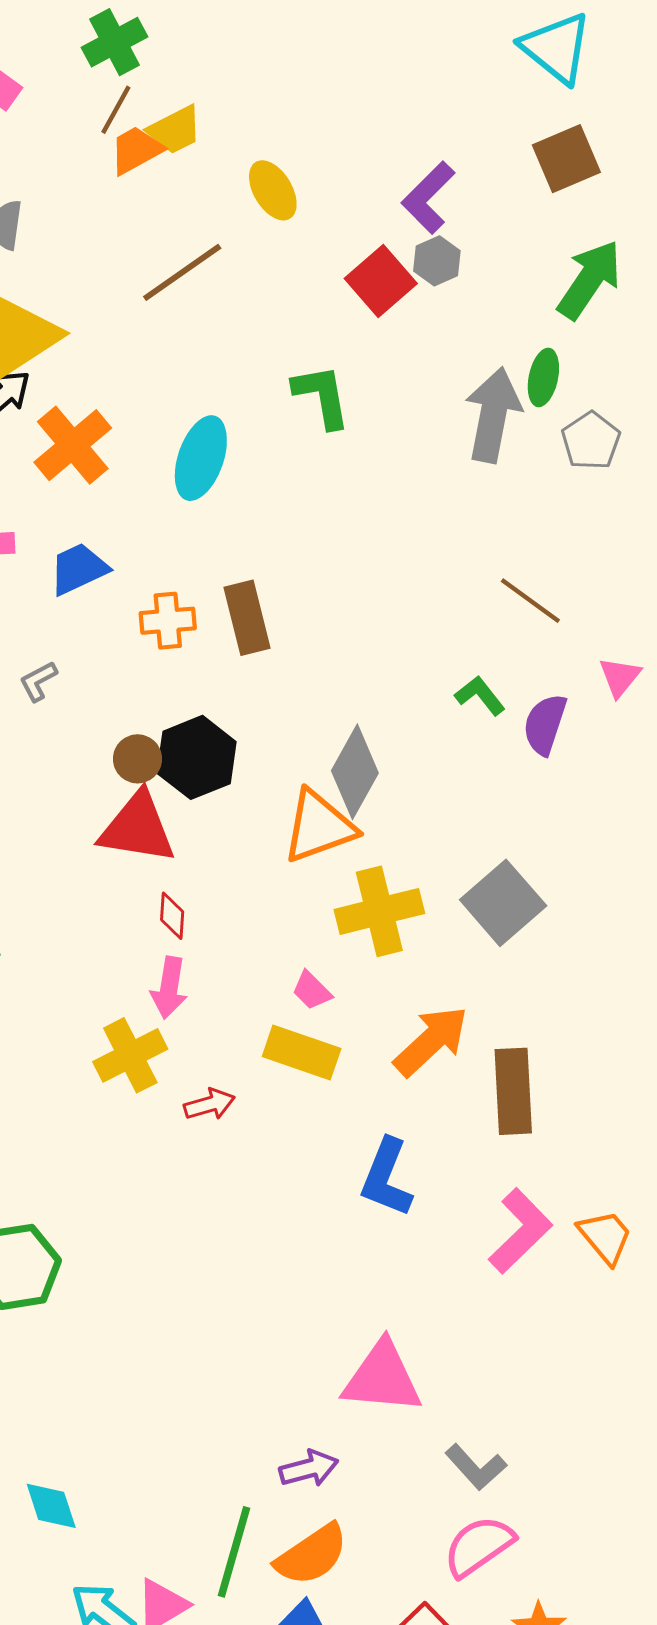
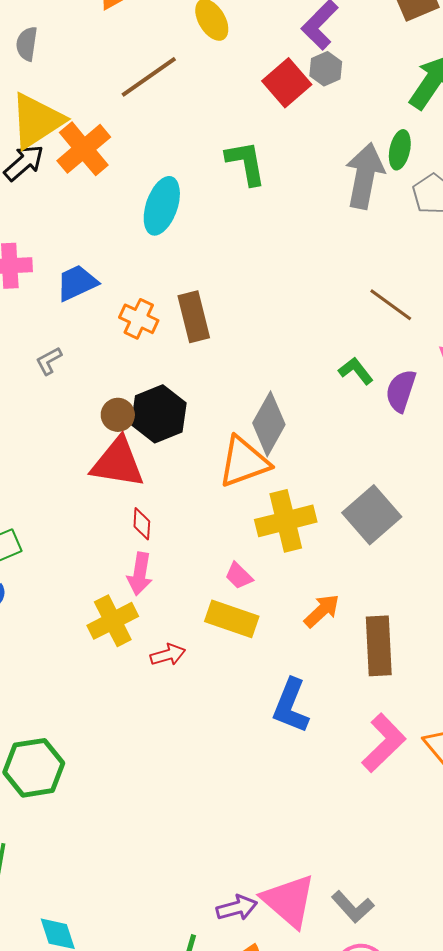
orange cross: (73, 445) -> (84, 149), moved
orange cross: (168, 621) -> (139, 319), turned 30
orange arrow: (431, 1041) -> (322, 611), size x0.7
pink triangle: (382, 1378) -> (289, 901), moved, turned 36

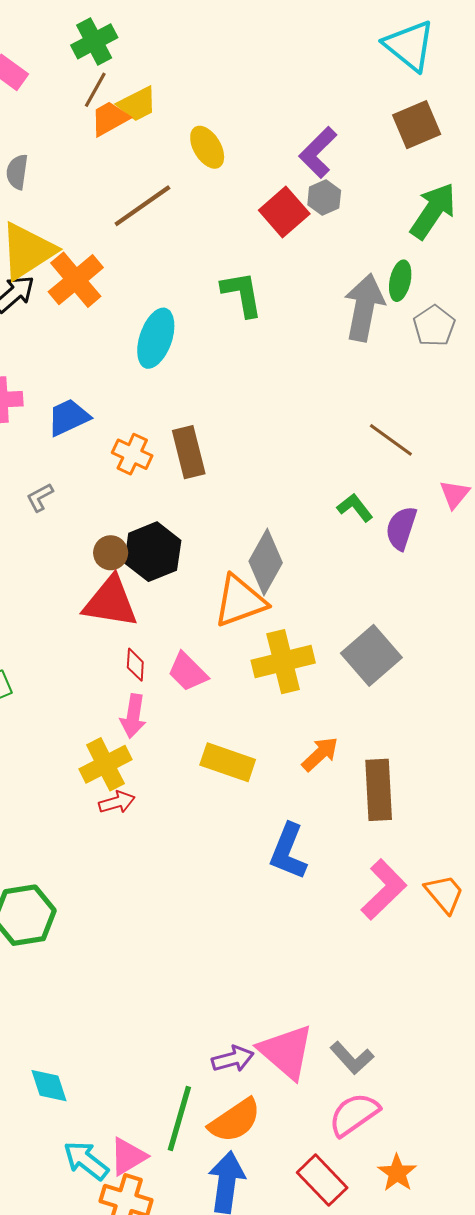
pink trapezoid: (239, 576) -> (188, 672), moved, size x1.4
red arrow: (168, 655) -> (117, 802), moved

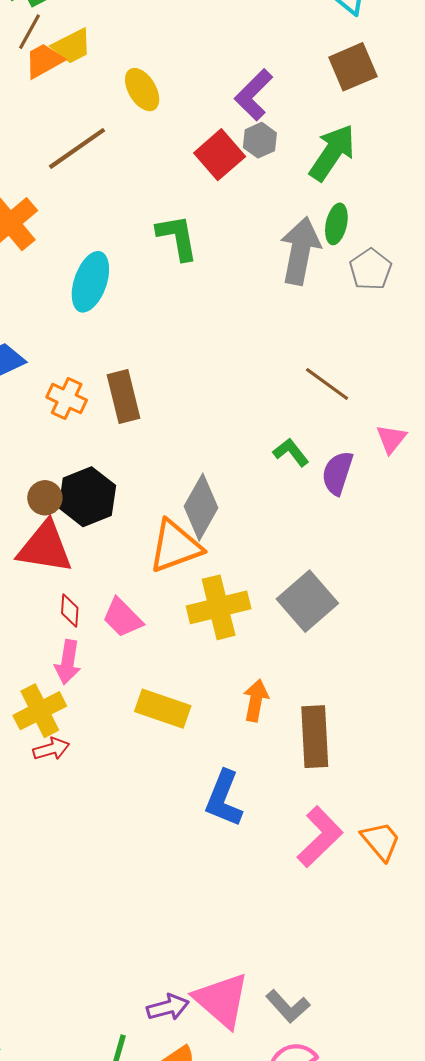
green arrow: (433, 211) -> (332, 153), moved
orange arrow: (320, 754) -> (256, 700), turned -36

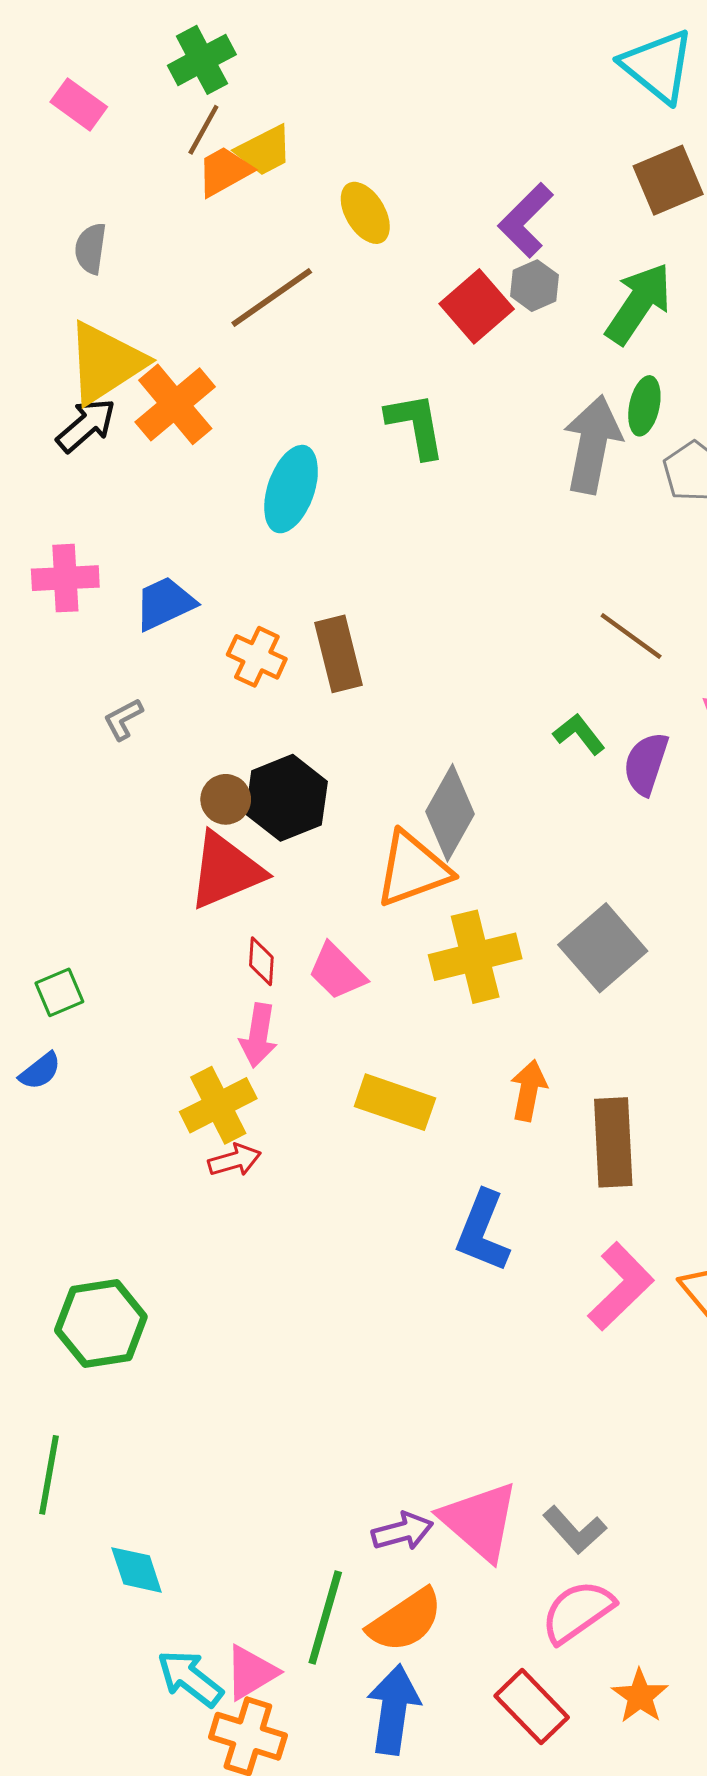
red triangle: (45, 547) -> (226, 871), turned -32

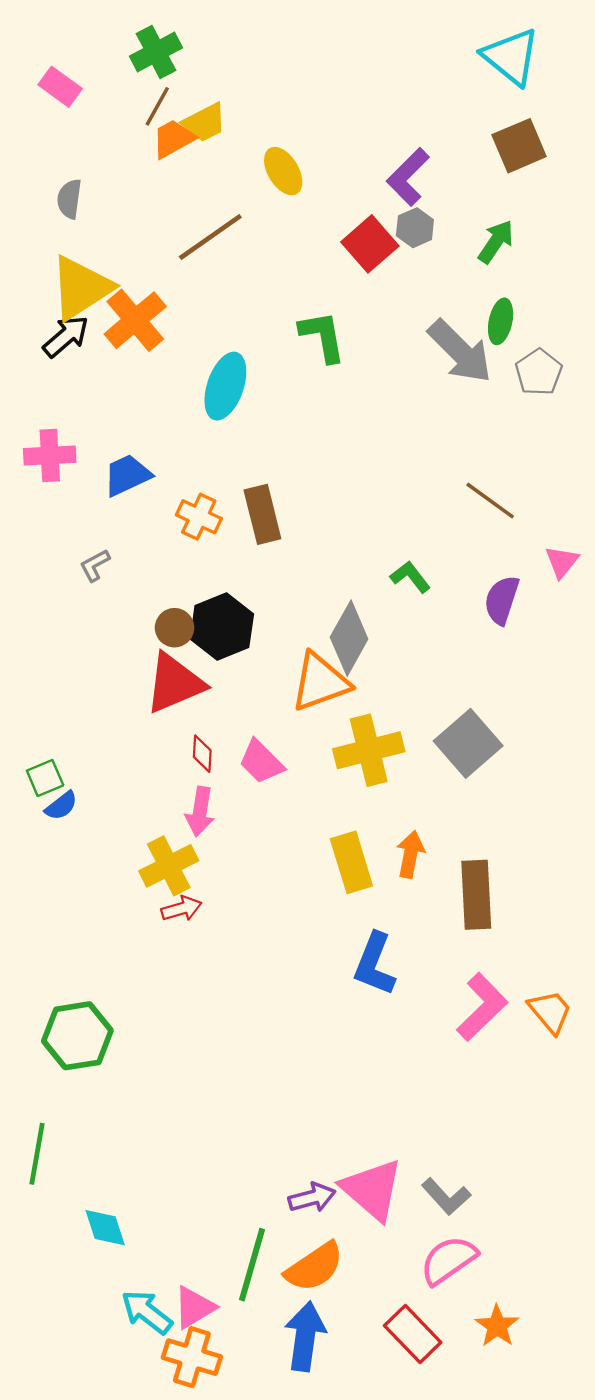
green arrow: (638, 303) -> (496, 242), size x0.7
gray arrow: (592, 444) -> (460, 351), turned 124
green L-shape: (579, 734) -> (410, 577), moved
blue semicircle: (40, 1071) -> (61, 806), moved
yellow rectangle: (395, 1102) -> (351, 862), moved, turned 54

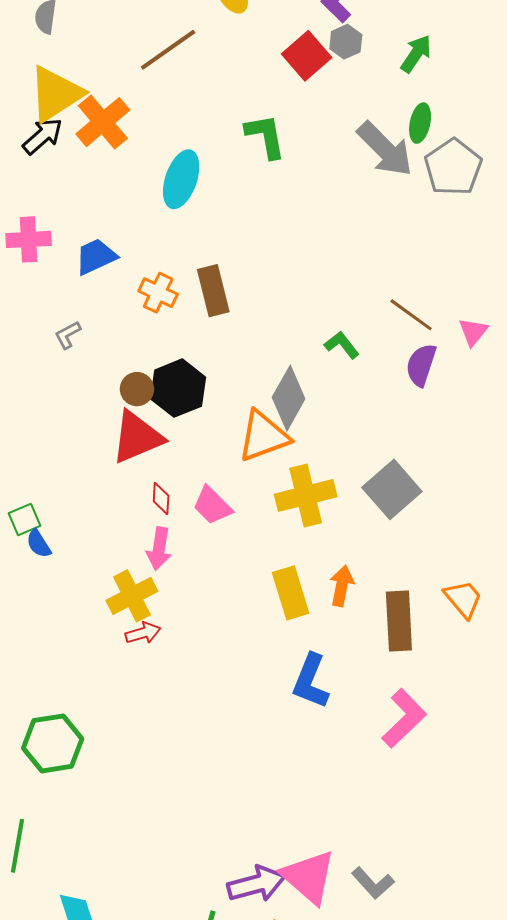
gray pentagon: (539, 372) -> (453, 167), size x1.4
brown line: (490, 501) -> (411, 315), moved
blue semicircle: (61, 806) -> (39, 544), turned 96
orange trapezoid: (550, 1011) -> (463, 599), moved
purple arrow: (312, 1198) -> (256, 884), size x1.4

